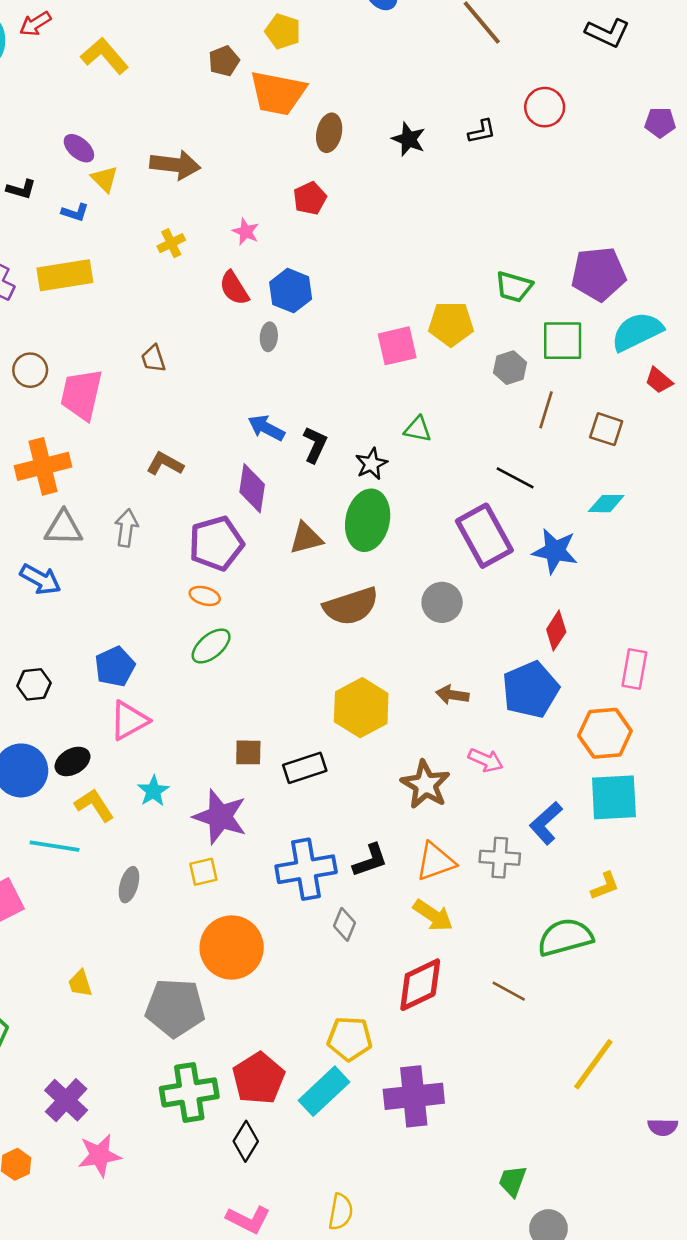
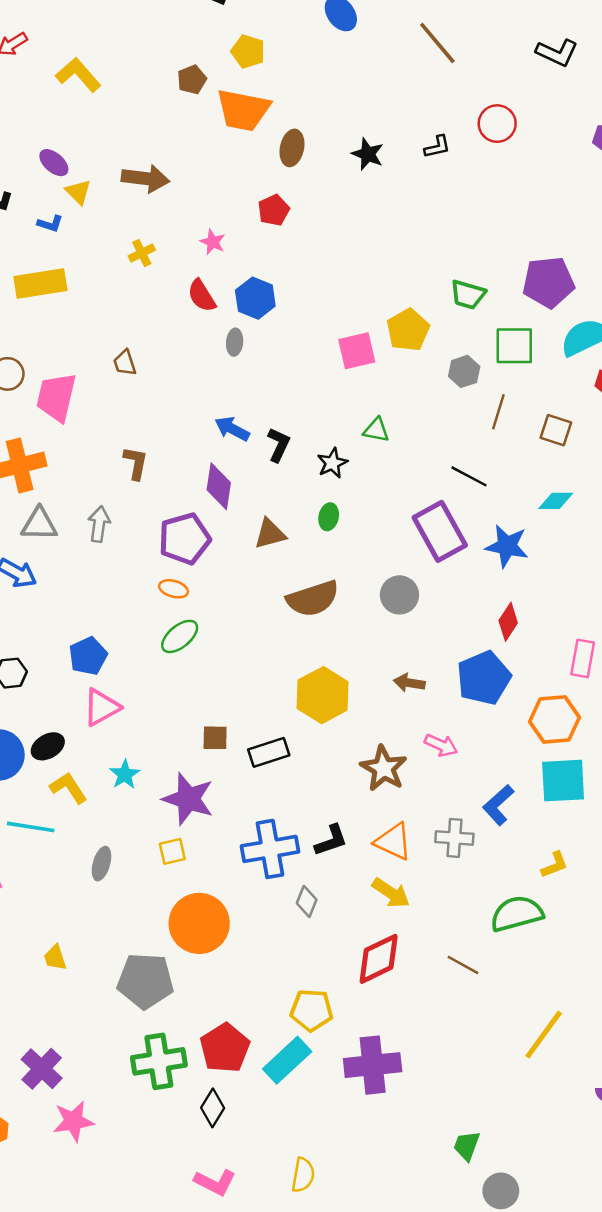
yellow pentagon: (451, 324) -> (408, 330), turned -30
brown L-shape: (165, 464) -> (136, 463), turned 72
green ellipse: (368, 520) -> (329, 517), size x0.5
orange triangle: (436, 862) -> (393, 842), turned 45

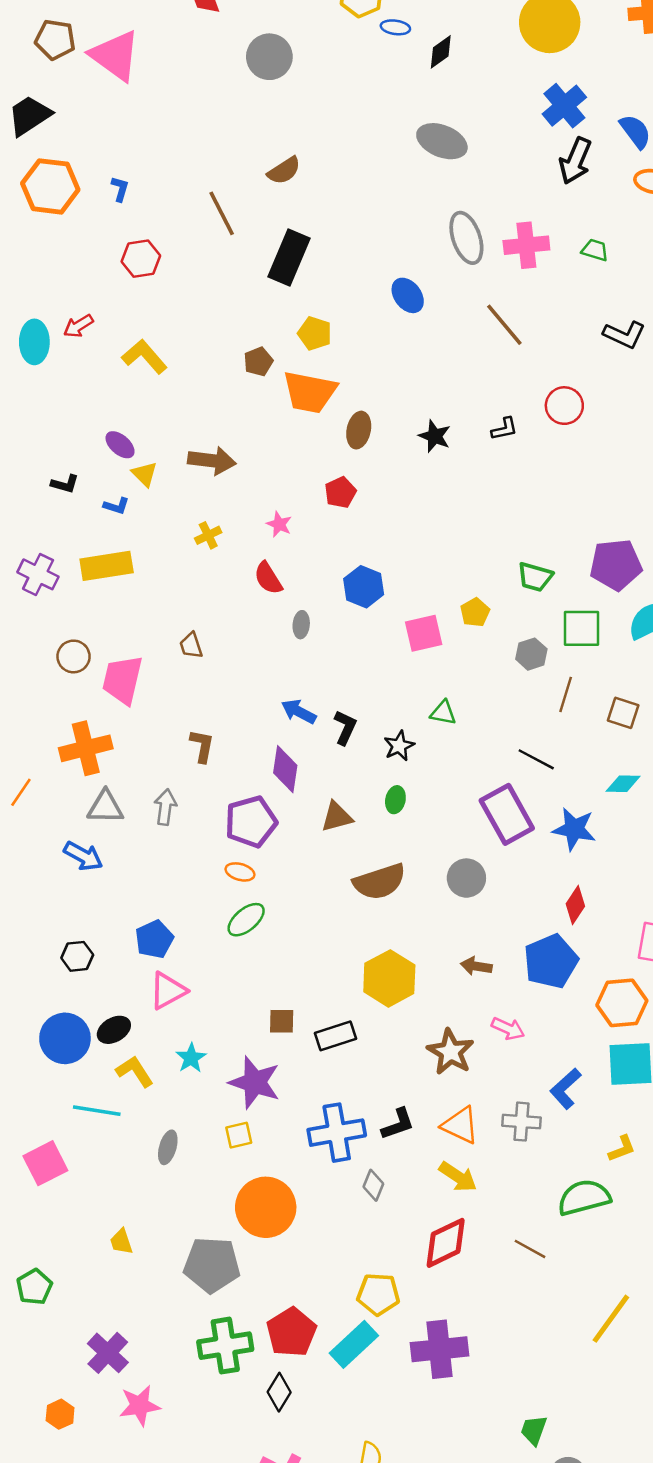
blue hexagon: (255, 298) -> (364, 587), moved
yellow pentagon: (408, 330) -> (475, 612), size x0.7

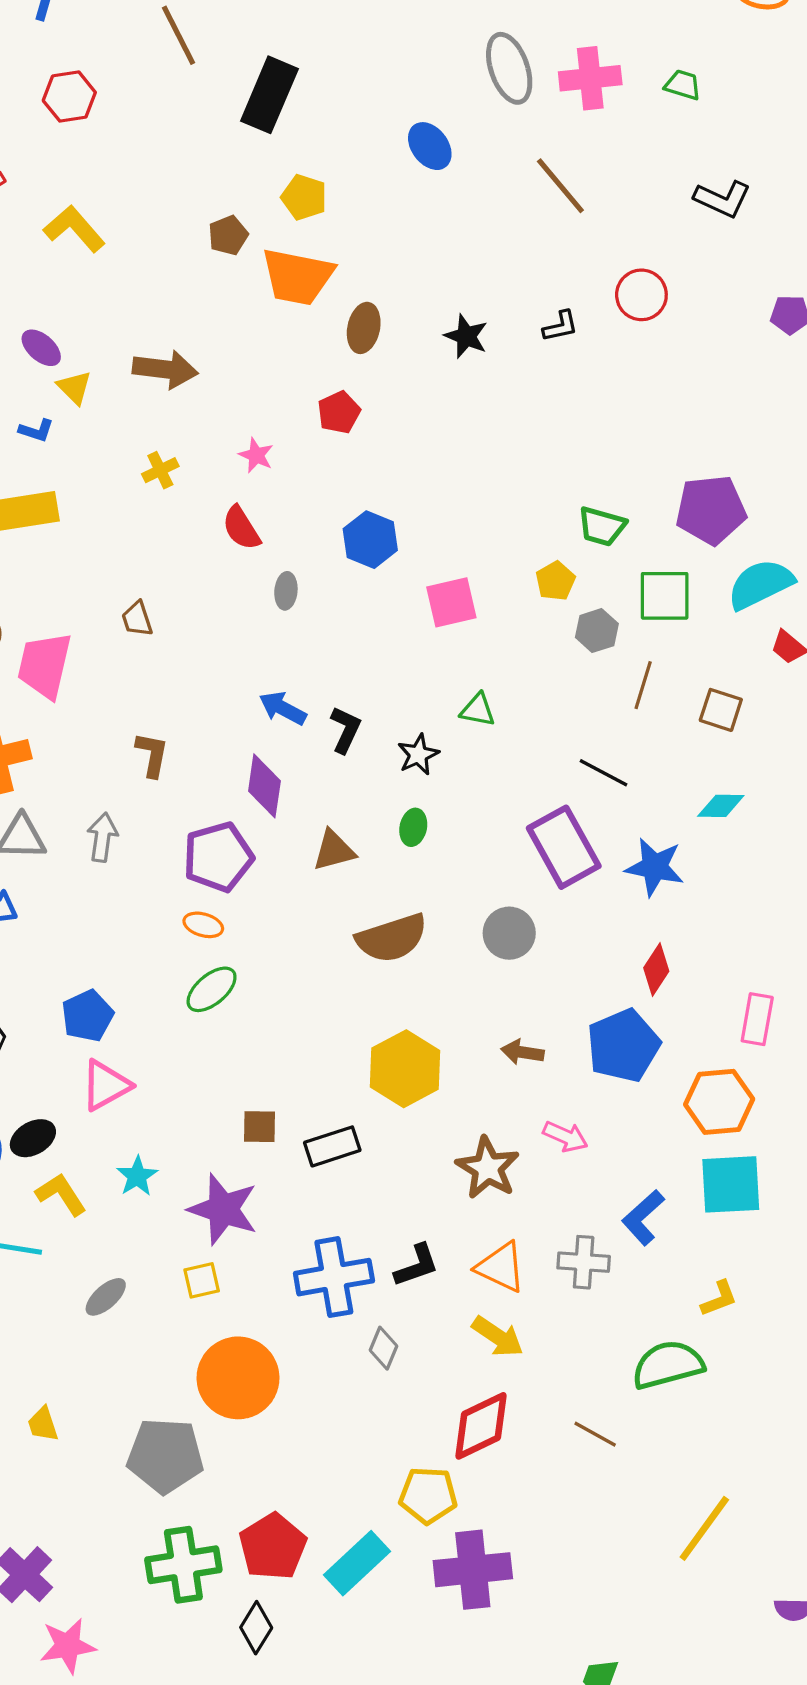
yellow pentagon: (475, 612) -> (555, 581), moved
gray ellipse: (168, 1147) -> (106, 1297), turned 32
yellow pentagon: (378, 1294) -> (428, 1495), moved

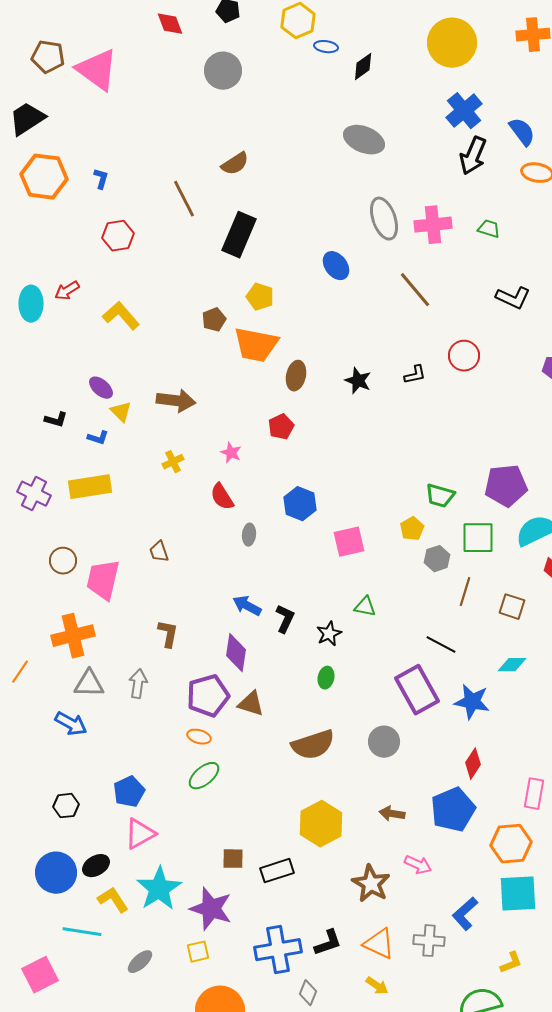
brown triangle: (334, 850) -> (251, 704), moved, turned 32
cyan star: (137, 1176) -> (159, 889), size x1.8
yellow arrow: (498, 1337) -> (377, 986), size x0.7

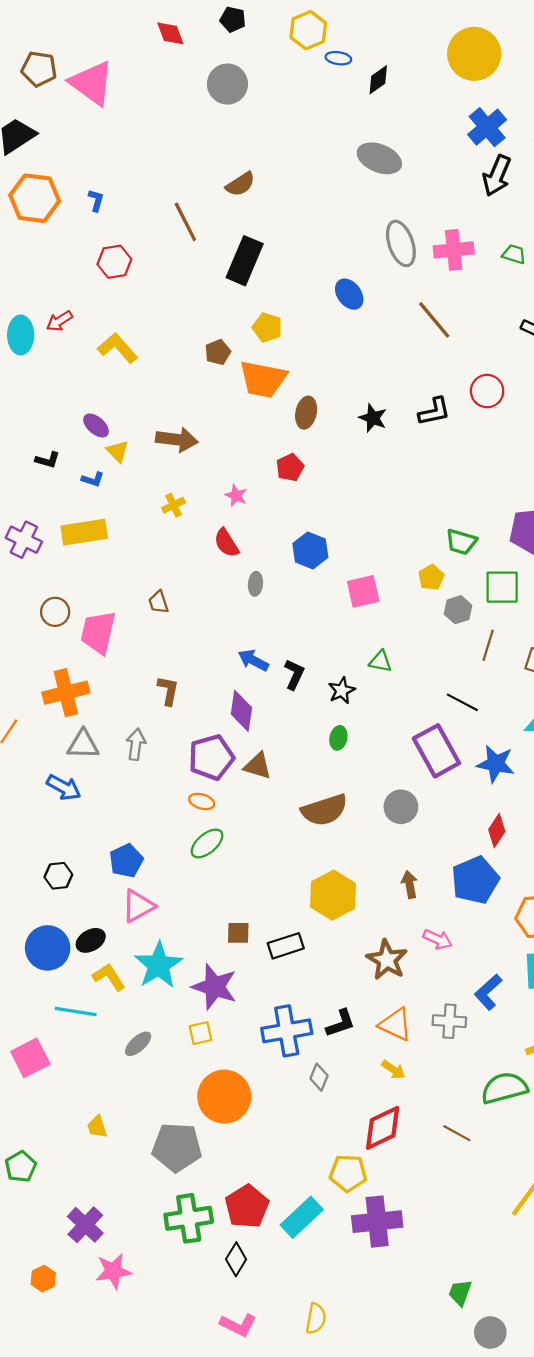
black L-shape: (415, 375) -> (434, 411), size x1.4
brown arrow: (392, 814) -> (410, 884), turned 70

